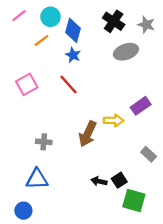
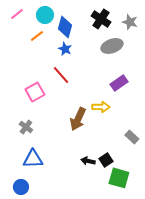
pink square: (27, 84) -> (35, 92), moved
purple rectangle: (141, 106) -> (119, 83), moved
gray cross: (44, 142) -> (26, 127), moved, turned 32

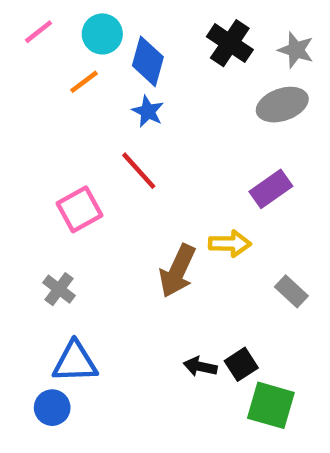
gray ellipse: (112, 46) -> (282, 105), moved
gray rectangle: (132, 137) -> (291, 291), moved
blue circle: (21, 187) -> (52, 408), moved

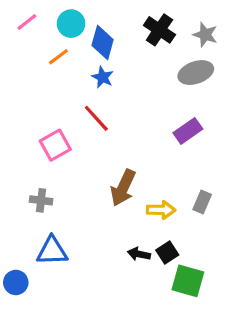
yellow arrow: (230, 244) -> (161, 210), moved
gray cross: (59, 289) -> (41, 200), turned -30
gray rectangle: (291, 291) -> (202, 202), turned 70
blue circle: (52, 408) -> (16, 282), moved

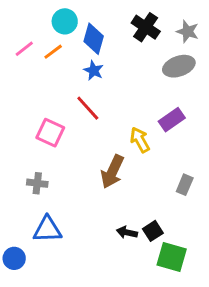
pink line: (27, 22) -> (24, 49), moved
pink square: (55, 145) -> (50, 133), turned -36
yellow arrow: (161, 210) -> (140, 140), moved, turned -120

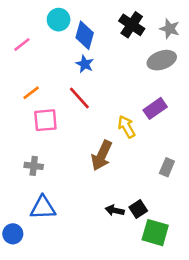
orange line: (53, 52) -> (31, 93), moved
pink square: (50, 133) -> (45, 120), turned -30

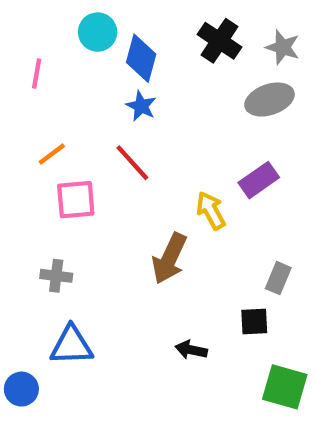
pink line: (22, 44) -> (37, 73), turned -42
black square: (138, 209) -> (254, 322), moved, turned 30
green square: (155, 233) -> (285, 387), moved

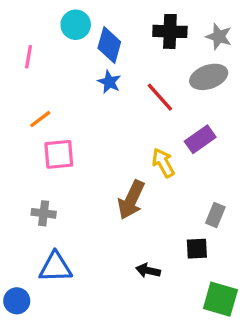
black cross: (219, 41) -> (170, 31), turned -32
red line: (132, 163) -> (160, 97), moved

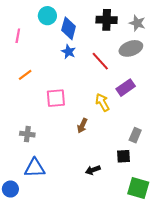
pink square: (59, 154) -> (56, 98), moved
brown arrow: (131, 200) -> (82, 126), size x0.6
black arrow: (148, 271) -> (93, 170), turned -32

